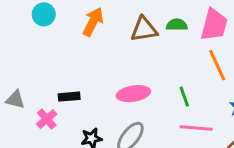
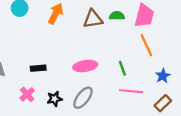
pink cross: (47, 119) -> (27, 94), moved

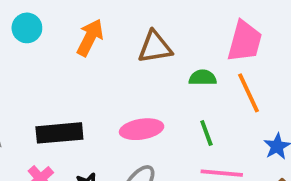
green semicircle: (117, 16) -> (203, 78), moved
black rectangle: (38, 68) -> (59, 133), size x1.6

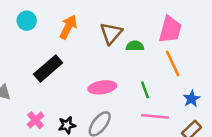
brown triangle: (155, 47) -> (111, 33), turned -40
green semicircle: (203, 78) -> (135, 46), moved
black rectangle: (59, 133) -> (48, 68), moved, turned -36

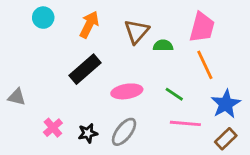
black rectangle: (48, 68) -> (85, 69), moved
green line: (145, 90) -> (174, 94), turned -36
blue star: (192, 99) -> (226, 104), size x1.5

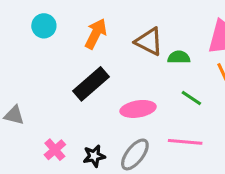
brown triangle: (137, 31) -> (149, 42), turned -44
green line: (174, 94) -> (191, 98), moved
pink line: (185, 123) -> (185, 142), moved

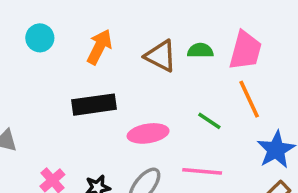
green semicircle: (179, 57) -> (200, 50), moved
black rectangle: (91, 84) -> (94, 105), turned 33

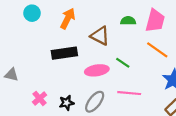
brown triangle: (161, 56) -> (100, 36), moved
orange line: (249, 99) -> (157, 50), turned -30
green line: (209, 121) -> (123, 63), moved

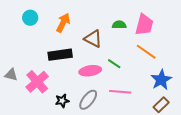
pink cross: (40, 98) -> (37, 82), moved, size x1.6

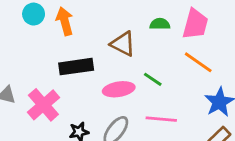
orange arrow: (63, 23) -> (65, 21), moved, turned -42

